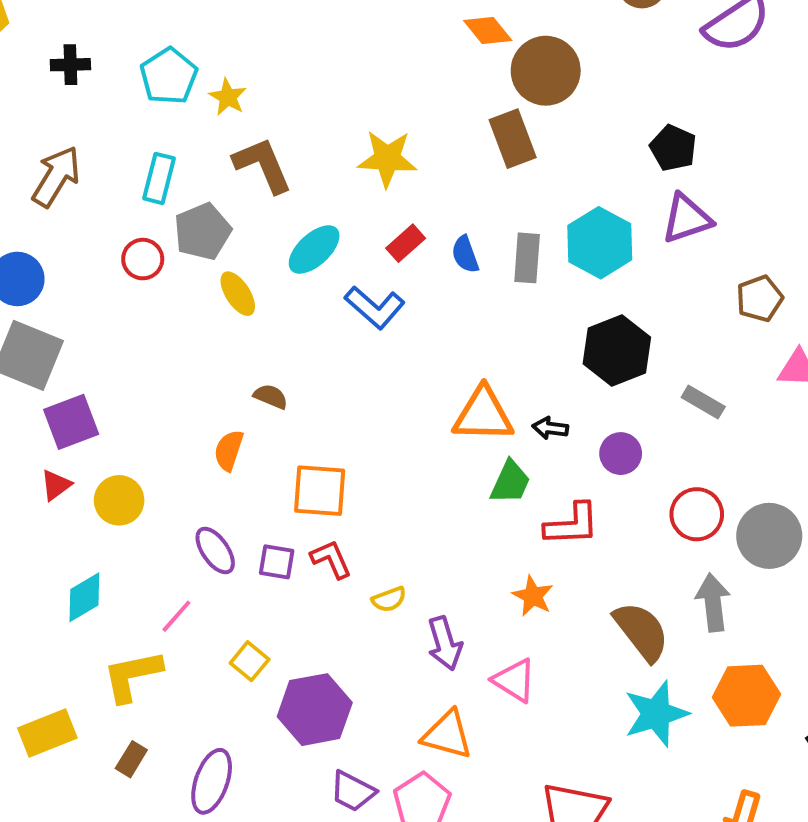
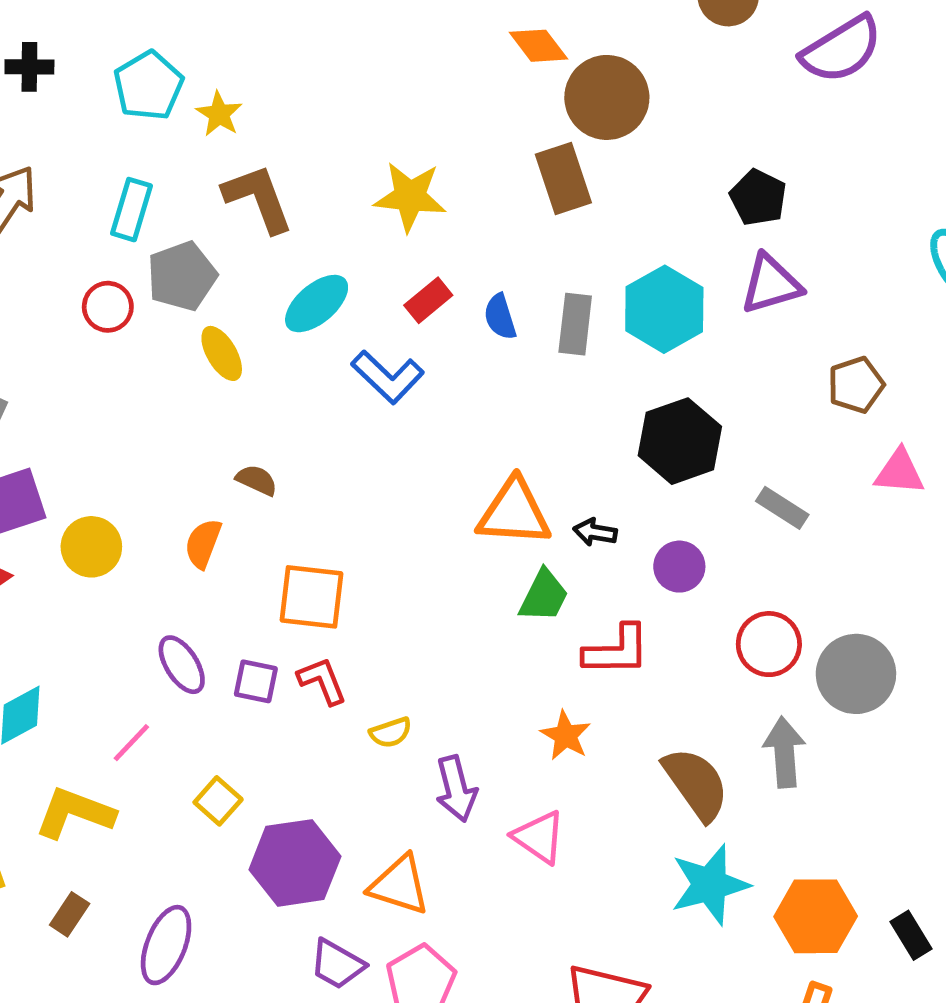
yellow circle: (119, 500) -> (91, 547), moved
yellow L-shape: (132, 676) -> (75, 813), turned 30
orange hexagon: (746, 696) -> (816, 916), moved
orange triangle: (447, 735) -> (399, 885), moved

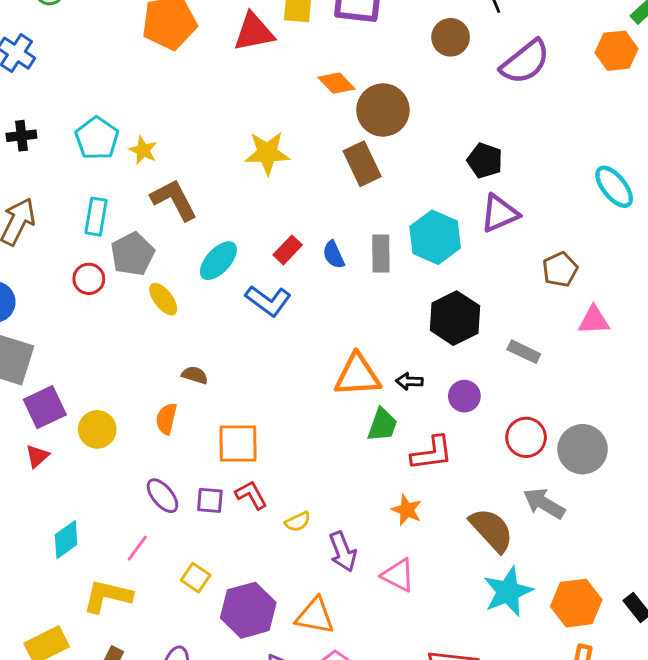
yellow star: (410, 197) -> (267, 153), moved
gray arrow: (784, 752) -> (544, 503), turned -48

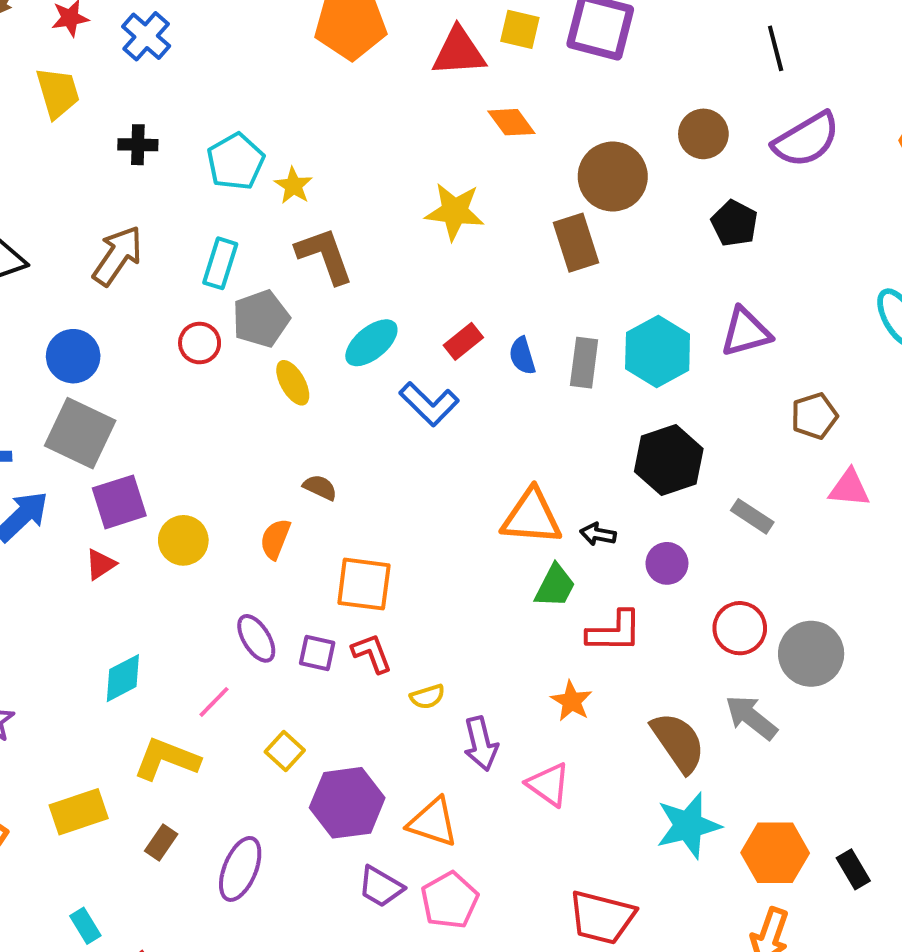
brown circle: (451, 37) -> (703, 134), moved
orange diamond: (336, 83) -> (511, 122), moved
black pentagon: (485, 161) -> (734, 223), moved

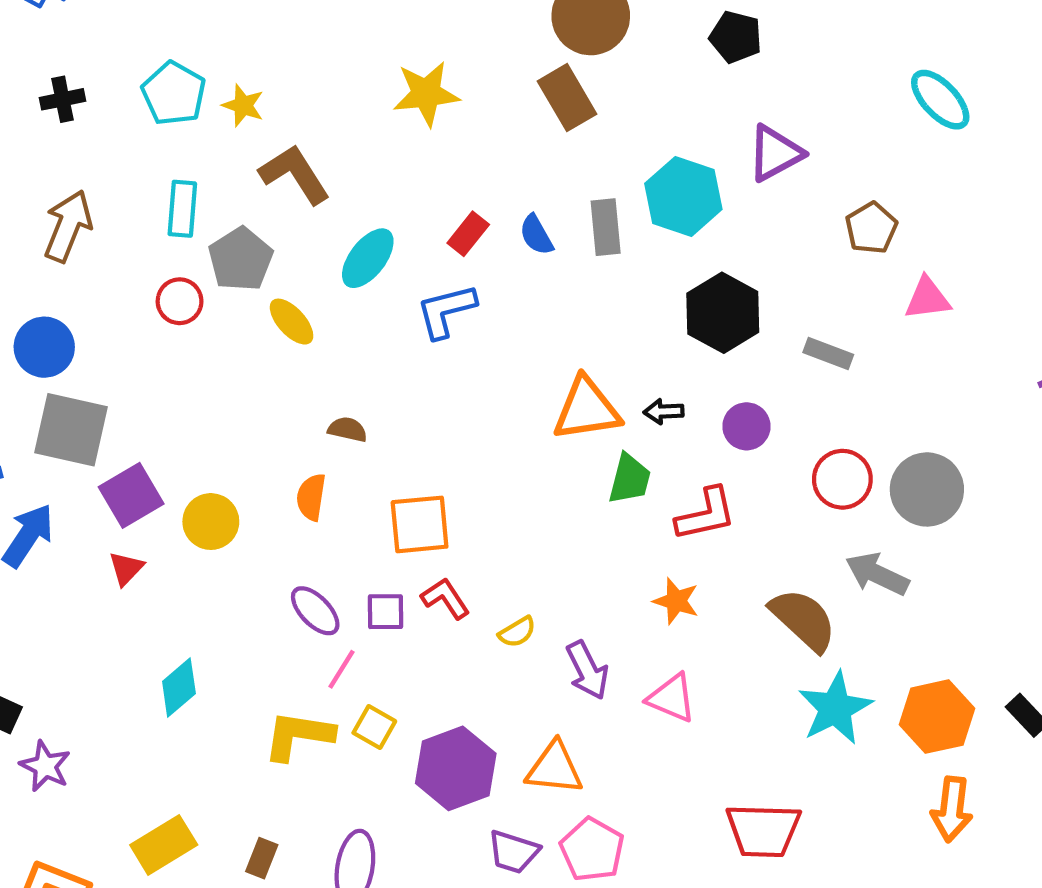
blue L-shape: (429, 404) -> (446, 311), turned 134
pink line: (214, 702) -> (341, 669), moved
yellow L-shape: (167, 759) -> (298, 736), moved

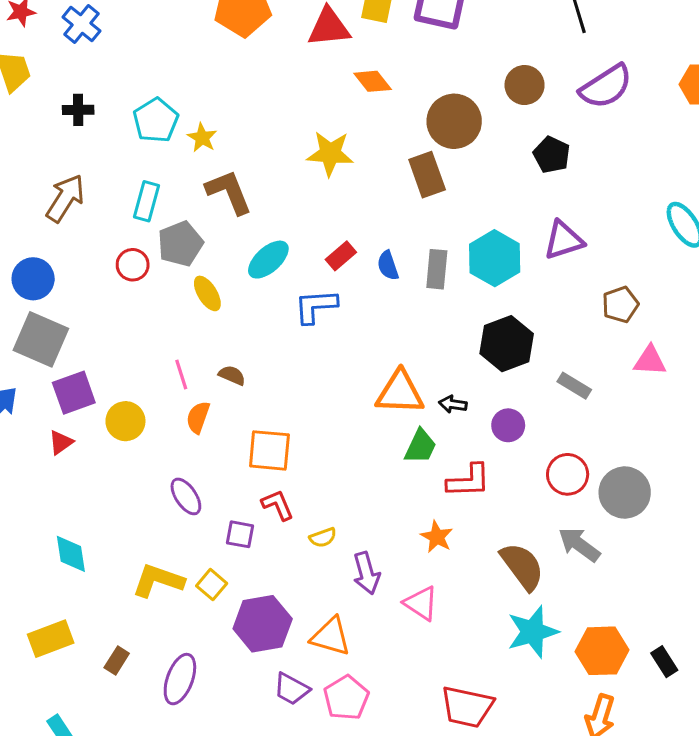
purple square: (385, 612) -> (240, 534), moved
pink line: (341, 669) -> (181, 375), moved, turned -60
cyan diamond: (179, 687) -> (71, 554), moved, turned -69

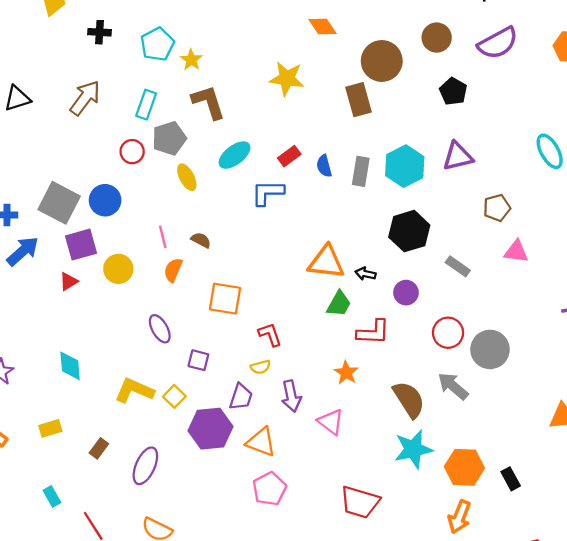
blue circle: (33, 279) -> (105, 200), moved
red L-shape: (278, 505) -> (270, 335), moved
yellow rectangle: (51, 639) -> (50, 428), size x0.7
purple trapezoid: (291, 689) -> (241, 397), moved, turned -104

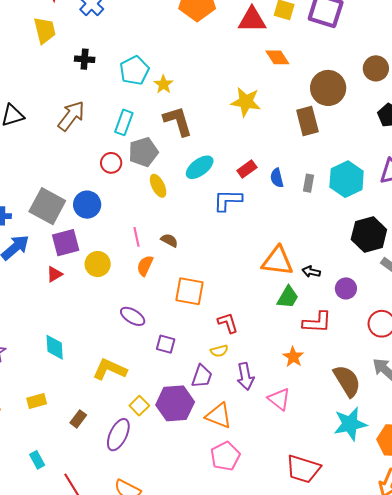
gray rectangle: (361, 171) -> (308, 183), size x0.7
black hexagon: (409, 231) -> (369, 234), moved
purple ellipse: (160, 329) -> (133, 316), turned -30
yellow square: (174, 396) -> (139, 406), moved

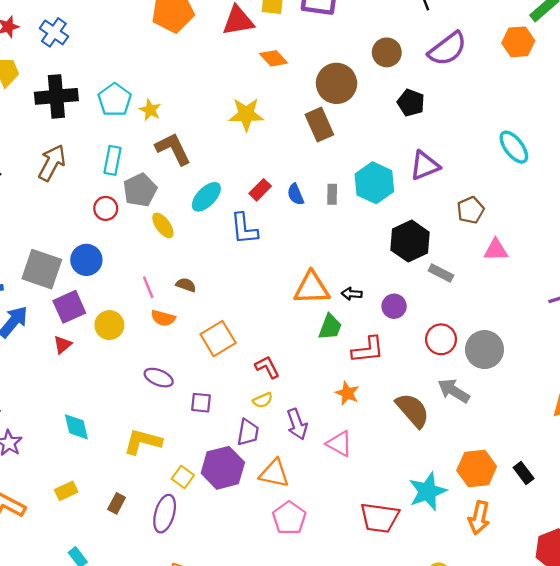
black cross: (85, 59) -> (56, 96), size x1.8
blue L-shape: (228, 200) -> (244, 229), turned -88
orange semicircle: (145, 266) -> (163, 318), turned -90
orange square: (189, 291) -> (218, 339), turned -32
cyan star: (350, 424) -> (428, 491), moved

